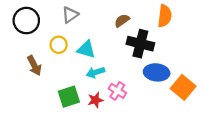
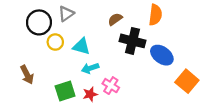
black circle: (26, 21) -> (39, 22), moved
brown arrow: (34, 65) -> (27, 75), moved
blue ellipse: (157, 72) -> (162, 55), moved, turned 30
orange square: (183, 87) -> (187, 81), moved

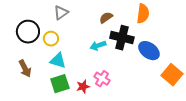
black circle: (39, 22) -> (28, 32), moved
cyan triangle: (81, 46) -> (58, 61), moved
cyan arrow: (90, 68) -> (98, 46), moved

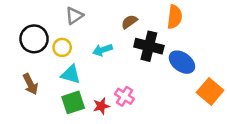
cyan arrow: (98, 46) -> (102, 50), moved

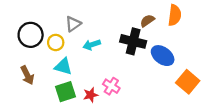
gray triangle: (74, 16) -> (73, 24), moved
orange semicircle: (175, 17) -> (175, 15), moved
brown semicircle: (129, 22) -> (147, 21), moved

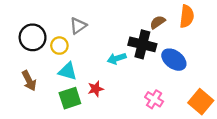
cyan arrow: (92, 45) -> (117, 58), moved
orange square: (188, 82) -> (201, 102), moved
pink cross: (111, 86) -> (154, 99), moved
red star: (91, 95) -> (96, 89), moved

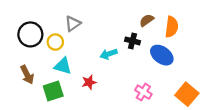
orange semicircle: (187, 16) -> (172, 27), moved
black cross: (142, 44) -> (132, 41), size x0.6
green square: (70, 98) -> (53, 91), moved

